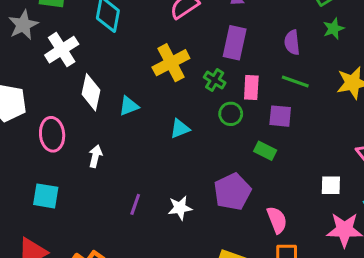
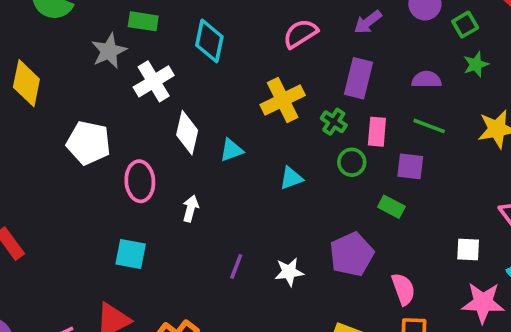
purple semicircle: (292, 42) -> (426, 80), turned 95

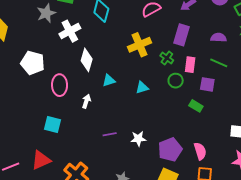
cyan triangle: (231, 150) -> (109, 80), moved
purple pentagon: (352, 254) -> (170, 150), moved
purple line: (236, 267) -> (110, 134), turned 56

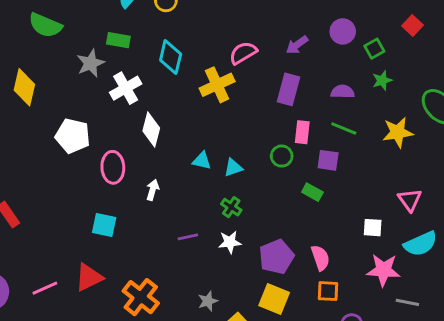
yellow cross: (140, 45) -> (217, 85), moved
green cross: (167, 58) -> (231, 207), moved
cyan triangle: (109, 80) -> (202, 161), moved, turned 32

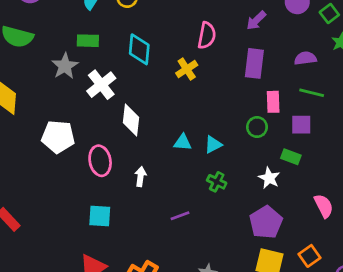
pink semicircle: (243, 53) -> (207, 35), turned 140
yellow cross: (217, 85) -> (187, 69), size x0.7
white star: (230, 242) -> (269, 178), moved, turned -30
pink semicircle: (320, 258) -> (324, 206), moved
orange square: (328, 291) -> (310, 256), moved, turned -30

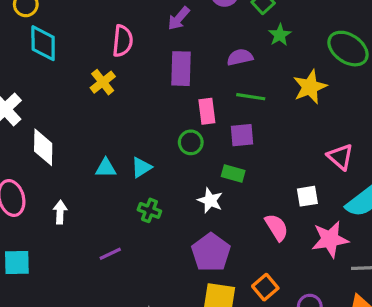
cyan diamond: (139, 49) -> (43, 43), moved

